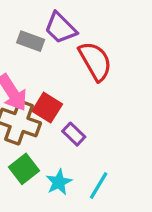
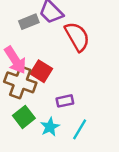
gray rectangle: (31, 41) -> (29, 22), turned -42
purple rectangle: (74, 134) -> (65, 101), moved, turned -56

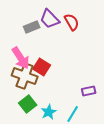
red semicircle: (77, 37) -> (72, 22), moved, size x0.7
purple rectangle: (65, 101) -> (89, 91), moved

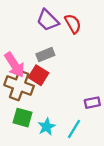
gray rectangle: (32, 27) -> (45, 55), moved
green square: (28, 104) -> (22, 118), turned -36

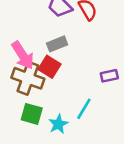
purple rectangle: (92, 103) -> (109, 76), moved
cyan line: (74, 129) -> (84, 109), moved

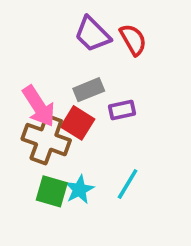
purple rectangle: (109, 76) -> (122, 110), moved
cyan star: (58, 124) -> (79, 190), moved

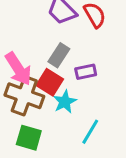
gray rectangle: (89, 90) -> (59, 55), turned -35
cyan star: (79, 190) -> (65, 102), moved

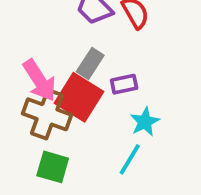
red square: (50, 82) -> (79, 97), size x1.4
cyan star: (65, 102) -> (145, 122), moved

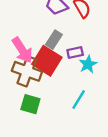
cyan star: (145, 122) -> (88, 64), moved

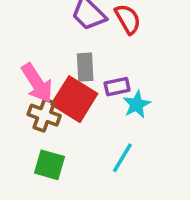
gray rectangle: (54, 40) -> (85, 67), turned -36
brown cross: (27, 71) -> (44, 115), size x0.7

